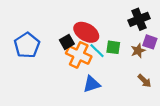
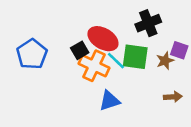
black cross: (139, 19) -> (148, 23), moved
green square: (113, 47) -> (135, 57), size x1.5
brown arrow: (144, 81) -> (173, 97), turned -48

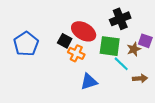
black square: (80, 50) -> (65, 41), turned -32
cyan line: (116, 61) -> (121, 64), moved
orange cross: (94, 66) -> (76, 53), size x0.7

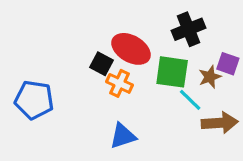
blue pentagon: (26, 44) -> (34, 100), moved, turned -30
brown arrow: (140, 78) -> (220, 123), size x1.5
blue triangle: (89, 82) -> (123, 136), moved

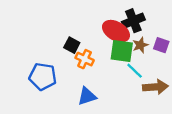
red ellipse: (131, 49) -> (116, 31), moved
brown star: (210, 77) -> (140, 45), moved
blue pentagon: (34, 100) -> (43, 76), moved

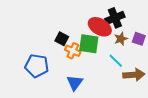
green square: (122, 51) -> (89, 44), moved
blue triangle: (87, 96) -> (75, 83), turned -36

